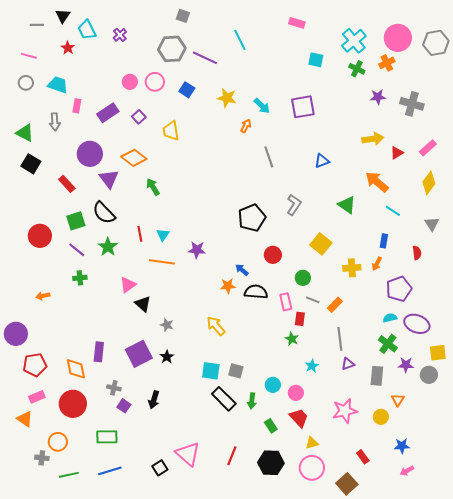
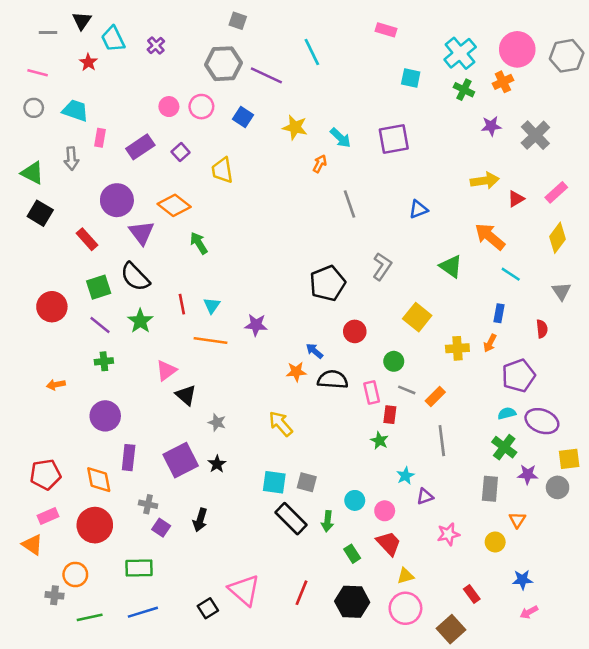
gray cross: (412, 104) -> (535, 135), turned 30
purple circle: (16, 334) -> (105, 416), moved
purple triangle: (348, 364) -> (425, 497), moved
pink star: (345, 411) -> (448, 534), size x0.7

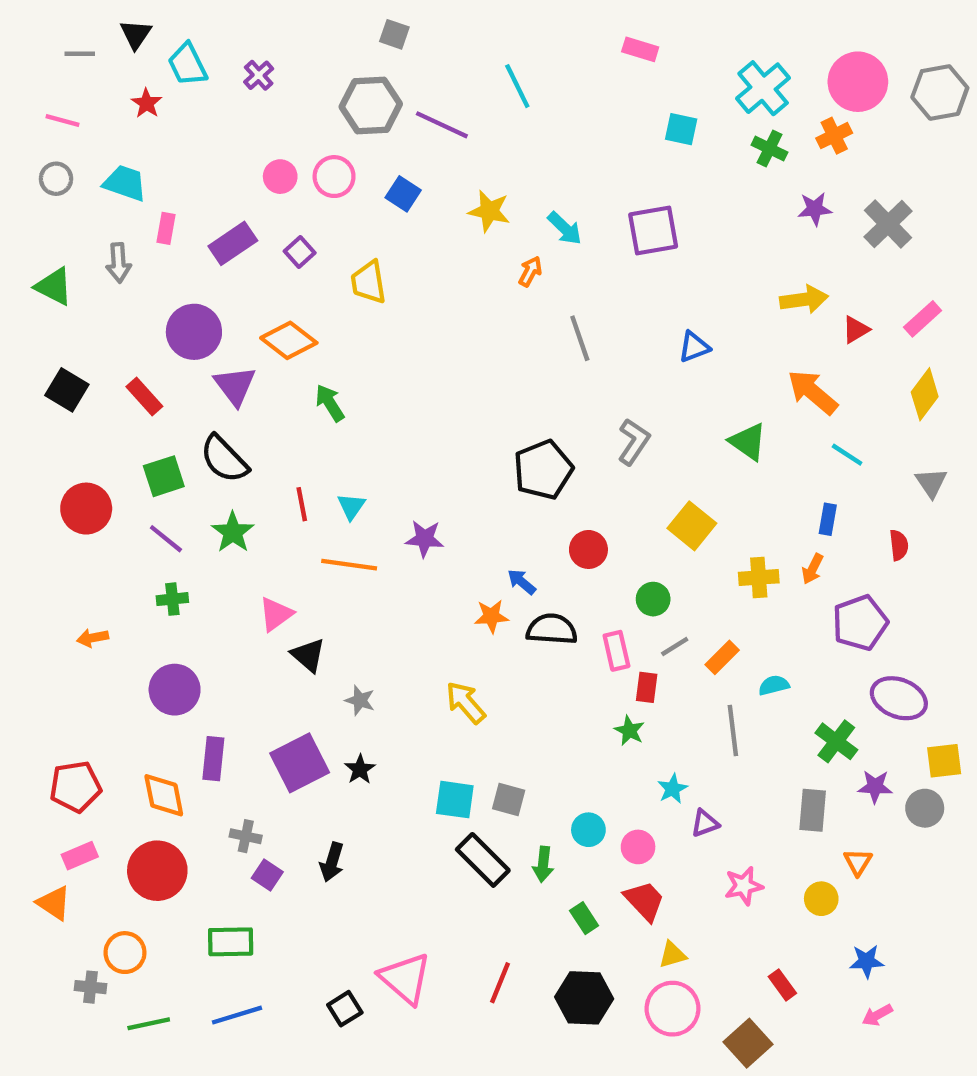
black square: (40, 213) -> (67, 390), moved
gray line: (407, 390) -> (675, 646), turned -54
cyan semicircle: (507, 413) -> (774, 685), moved

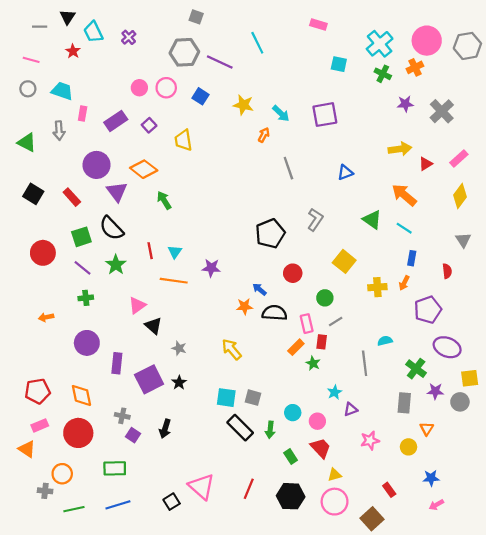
cyan line: (847, 455) -> (404, 228), moved
orange rectangle: (722, 657) -> (296, 347), moved
purple rectangle: (213, 759) -> (117, 363), moved

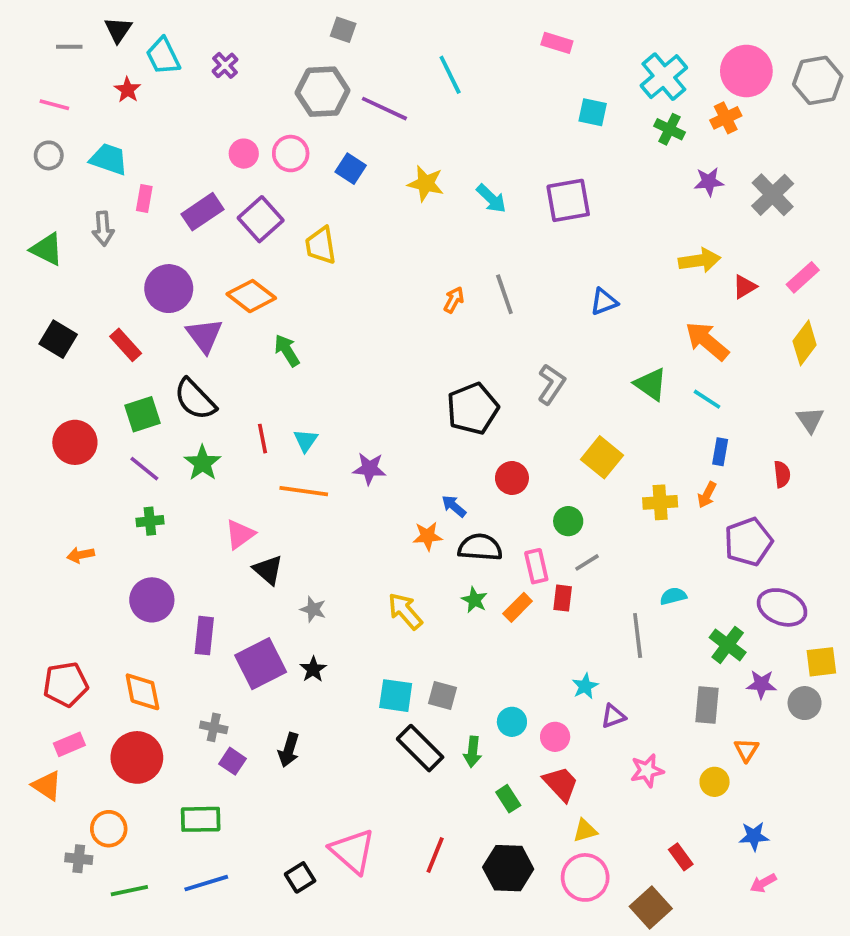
purple square: (149, 125) -> (261, 219), size x1.6
orange arrow: (264, 135) -> (454, 300), moved
green star: (313, 363) -> (474, 600), moved

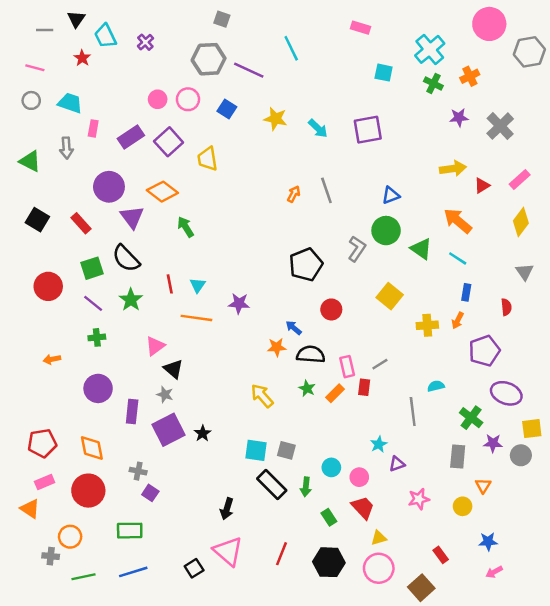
pink circle: (746, 71) -> (489, 24), moved
green circle: (568, 521) -> (386, 231), moved, size x1.5
gray star: (313, 609) -> (165, 395), moved
black arrow: (289, 750) -> (227, 509), moved

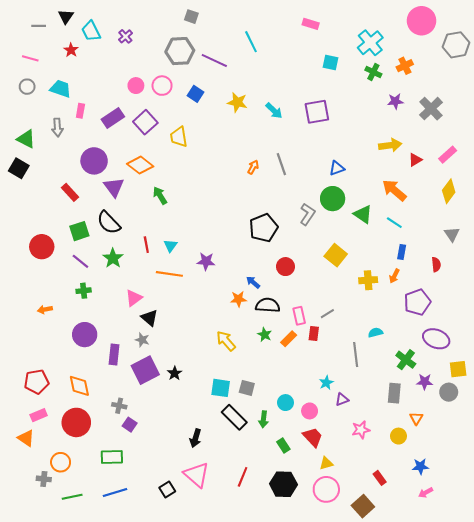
black square: (37, 220) -> (19, 168), moved

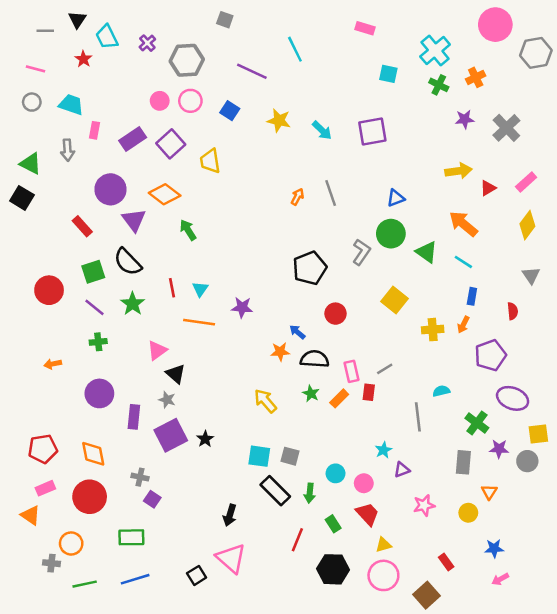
gray hexagon: (180, 51) -> (187, 60), moved
red line: (243, 477) -> (297, 540), moved

